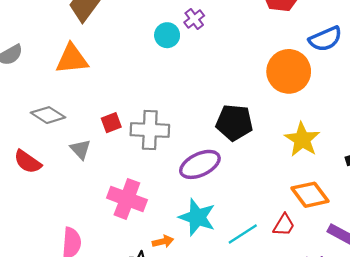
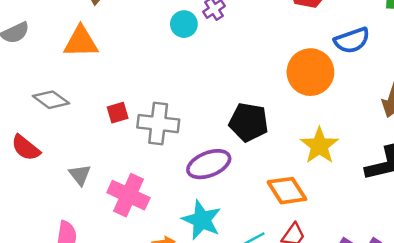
gray triangle: (80, 149) -> (80, 175), moved
orange diamond: (310, 195) -> (287, 191), moved

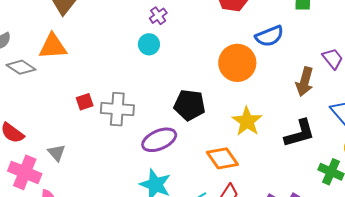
cyan circle: (184, 24) -> (149, 44), moved
gray diamond: (51, 100) -> (21, 67), moved
pink cross: (128, 195) -> (25, 172), moved

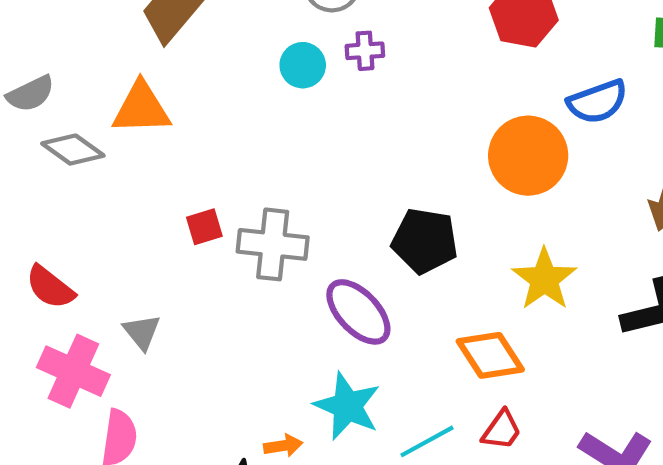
purple cross: (158, 16) -> (365, 51), turned 30
cyan circle: (149, 44) -> (303, 65), moved
purple ellipse: (159, 140) -> (358, 312), turned 68

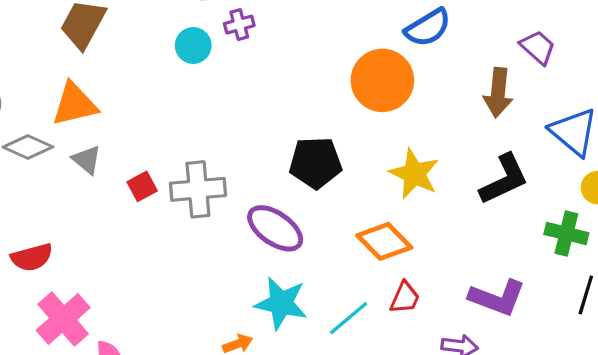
red semicircle: (50, 287) -> (32, 257), turned -42
gray triangle: (142, 332) -> (87, 160), moved
pink cross: (73, 371) -> (63, 319), turned 36

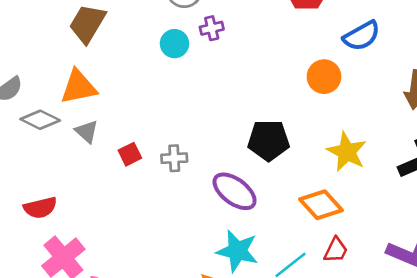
orange circle: (382, 80) -> (324, 77), size x0.7
gray cross: (198, 189) -> (174, 158), size x0.6

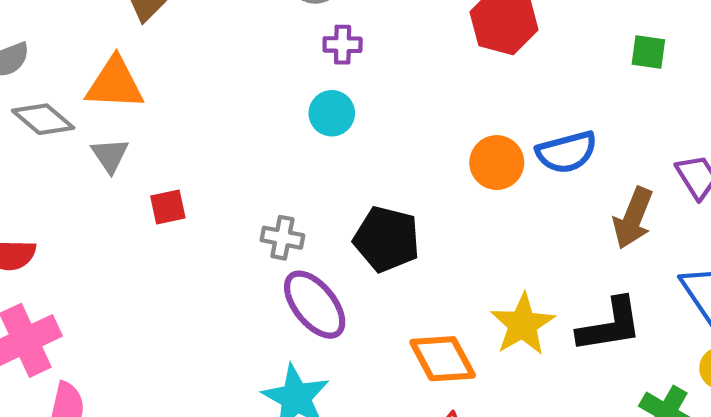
blue semicircle: (362, 36) -> (567, 152), moved
cyan circle: (174, 44) -> (332, 113), moved
yellow star: (347, 152) -> (523, 324), moved
gray cross: (174, 158) -> (282, 238), moved

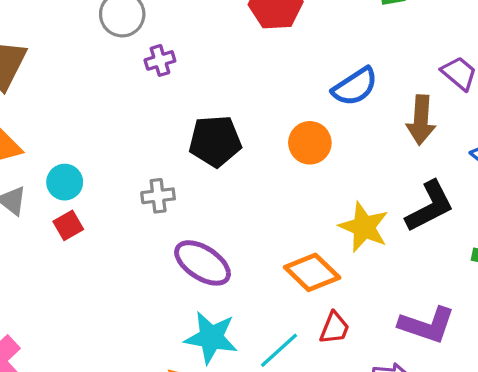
cyan circle: (332, 113) -> (65, 182), moved
orange circle: (497, 163) -> (310, 143), moved
gray cross: (282, 238) -> (158, 196), moved
black pentagon: (387, 239) -> (215, 141), moved

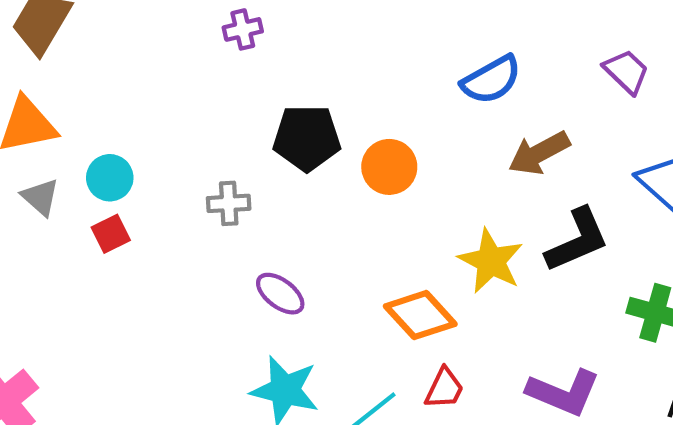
brown arrow: (421, 120) -> (539, 153), moved, turned 54
orange circle: (310, 143) -> (389, 167), moved
purple ellipse: (203, 263) -> (280, 294), size x0.7

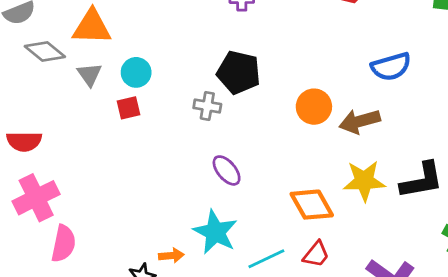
black pentagon: (307, 138) -> (239, 72), moved
brown arrow: (539, 153) -> (360, 121), moved
yellow star: (491, 261) -> (364, 181), turned 30

